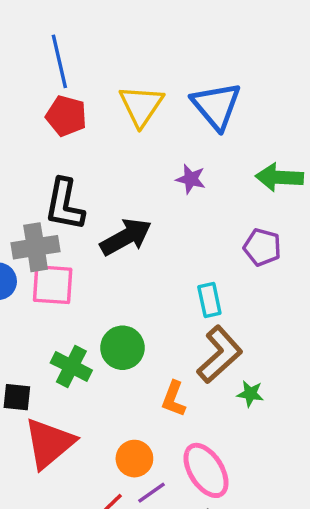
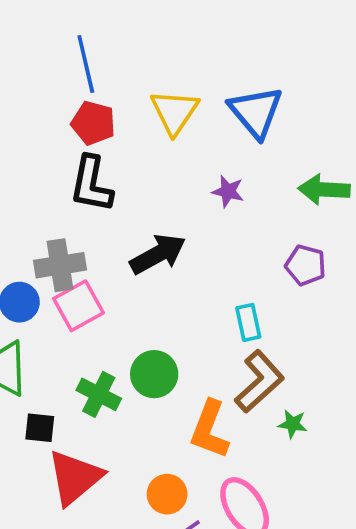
black L-shape: (65, 205) -> (91, 184), moved
pink square: (53, 285) -> (78, 306), turned -33
orange L-shape: (174, 399) -> (210, 430), size x1.5

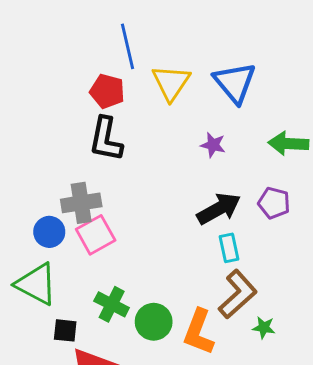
blue line: (86, 64) -> (128, 46), moved
black arrow: (158, 254) -> (219, 209), moved
green circle: (154, 374) -> (154, 322), moved

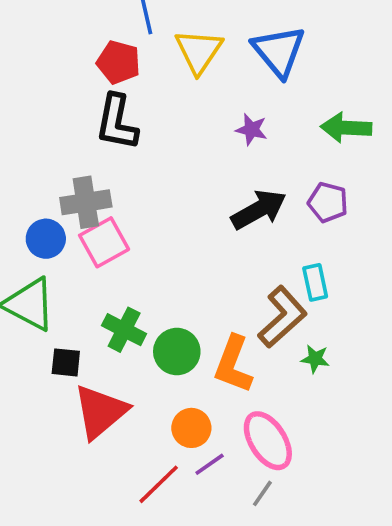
cyan rectangle: (229, 248) -> (315, 282), moved

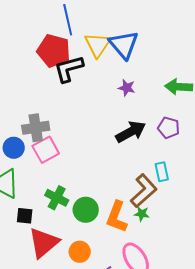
blue triangle: (279, 51) -> (124, 45), moved
red pentagon: (119, 62) -> (54, 51), size x1.4
black L-shape: (117, 122) -> (69, 69), moved, turned 64
green star: (315, 359) -> (142, 214), moved
orange circle: (191, 428) -> (80, 252), moved

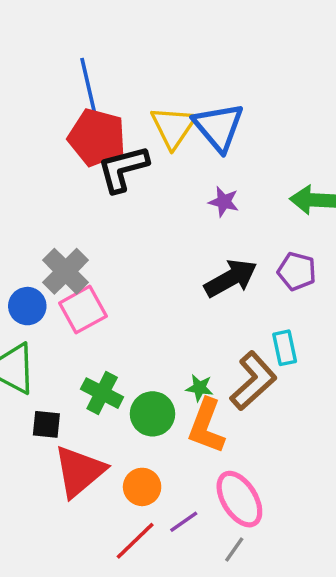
blue line: (68, 20) -> (88, 85), moved
gray cross: (36, 128) -> (66, 271), turned -36
green star: (142, 214) -> (199, 388), moved

